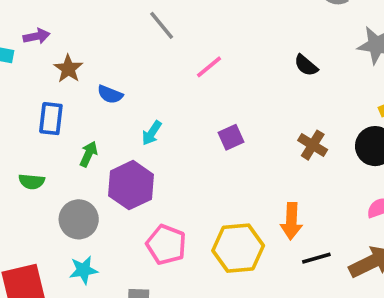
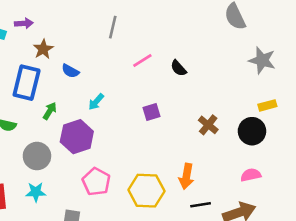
gray line: (162, 25) -> (113, 27), turned 45
black semicircle: (306, 65) -> (178, 68), moved
blue rectangle: (51, 119) -> (27, 83), size x1.5

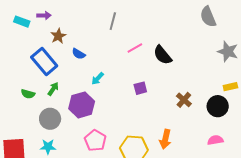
black semicircle: (178, 68) -> (163, 55), size x1.5
blue rectangle: (27, 83) -> (44, 61), turned -56
green arrow: (50, 111) -> (53, 89), moved

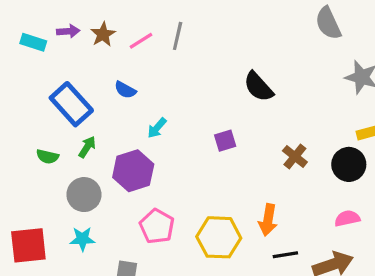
brown star: (58, 36) -> (103, 34), moved
pink line: (135, 48) -> (141, 41), moved

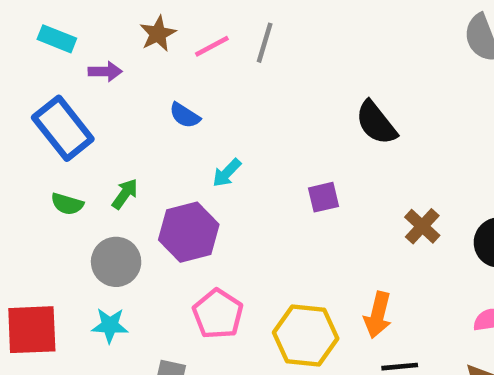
purple arrow: (68, 31) -> (105, 72), moved
blue rectangle: (71, 104) -> (63, 128), moved

